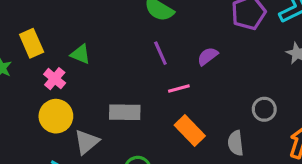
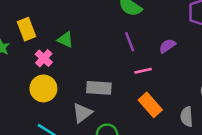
gray triangle: (87, 142) -> (82, 113), moved

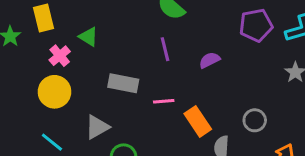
pink line: (143, 71) -> (164, 101), moved
gray rectangle: (99, 88) -> (123, 83), moved
orange rectangle: (150, 105) -> (198, 121), moved

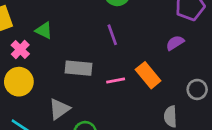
purple semicircle: (209, 60) -> (175, 43), moved
orange rectangle: (198, 121) -> (148, 75), moved

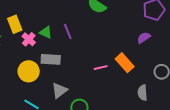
purple line: (112, 35) -> (68, 31), moved
pink cross: (20, 50) -> (29, 39), moved
gray rectangle: (79, 68) -> (51, 59), moved

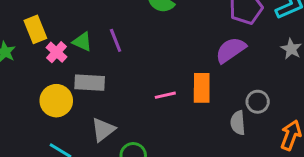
purple semicircle: (144, 38) -> (231, 50), size x1.5
orange rectangle: (125, 63) -> (202, 88), turned 42
gray semicircle: (143, 93) -> (238, 123), moved

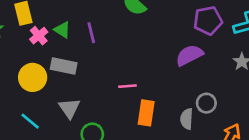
orange rectangle: (202, 88) -> (146, 113), moved
gray triangle: (103, 130) -> (69, 108), turned -35

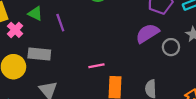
green triangle: (62, 30) -> (35, 13), moved
gray circle: (206, 103) -> (171, 47), moved

